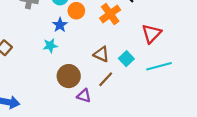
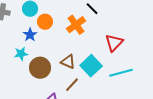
cyan square: (126, 59) -> (91, 66), size x1.5
brown circle: (69, 76) -> (40, 68), moved

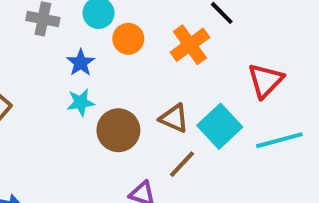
blue star: (30, 35) -> (81, 63), moved

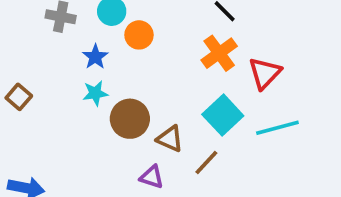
orange cross: (190, 45) -> (219, 53), moved
brown triangle: (174, 118) -> (170, 139), moved
brown line: (182, 164) -> (206, 162), moved

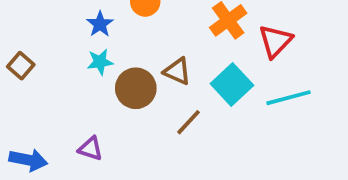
brown triangle: (170, 139) -> (177, 71), moved
brown line: (206, 162) -> (189, 122), moved
purple triangle: (152, 177) -> (91, 149), moved

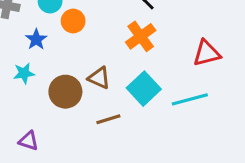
red triangle: (275, 41) -> (207, 53), moved, turned 32
cyan star: (100, 62) -> (24, 73), moved
brown line: (189, 122) -> (108, 119), turned 30

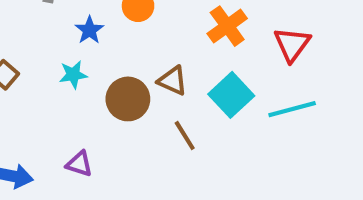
red triangle: (207, 53) -> (292, 44), moved, turned -40
brown line: (108, 119) -> (185, 135), turned 75

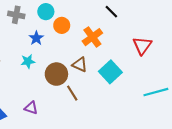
orange cross: (227, 26) -> (92, 37), moved
cyan line: (292, 109) -> (156, 92), moved
brown line: (185, 135) -> (72, 93), moved

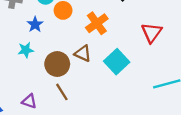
brown line: (72, 93) -> (62, 92), moved

